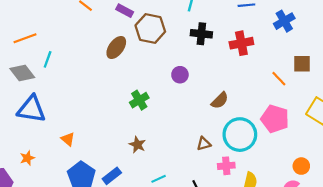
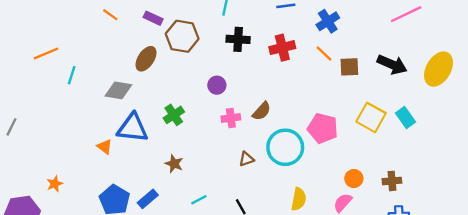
gray diamond: (22, 73) -> (118, 90), moved, turned -40
orange line: (279, 79) -> (324, 53), moved
blue triangle: (31, 109) -> (133, 128), moved
orange triangle: (68, 139) -> (105, 147), moved
pink cross: (226, 166) -> (231, 118), moved

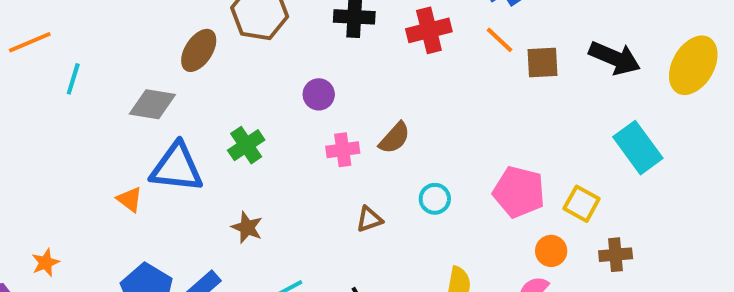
yellow square: (371, 117) -> (582, 204), moved, size x0.7
cyan rectangle: (406, 118) -> (638, 148), size x1.4
pink pentagon: (323, 128) -> (519, 192), moved
cyan circle: (285, 147) -> (435, 199), size x0.5

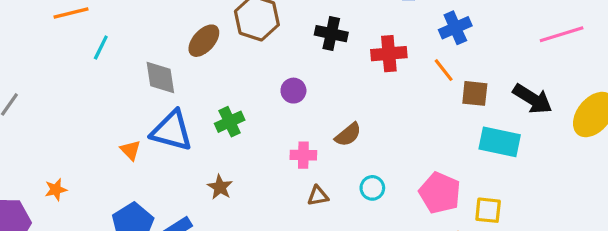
gray diamond: (152, 104) -> (160, 78), turned 63
cyan rectangle: (638, 148) -> (500, 142), moved, turned -51
pink cross: (343, 150) -> (303, 155), moved
yellow square: (582, 204) -> (488, 210), turned -32

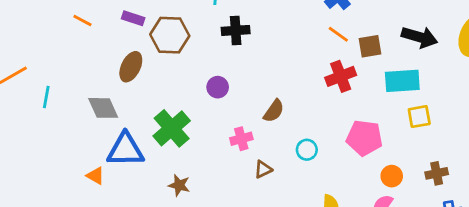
red cross: (389, 54) -> (341, 76), moved
green cross: (230, 122) -> (172, 128), size x1.5
yellow square: (488, 210) -> (419, 117), moved

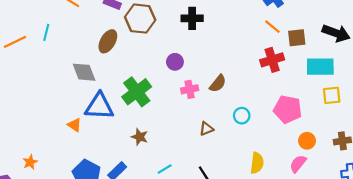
cyan line: (46, 97) -> (46, 32), moved
pink cross: (241, 139) -> (190, 89), moved

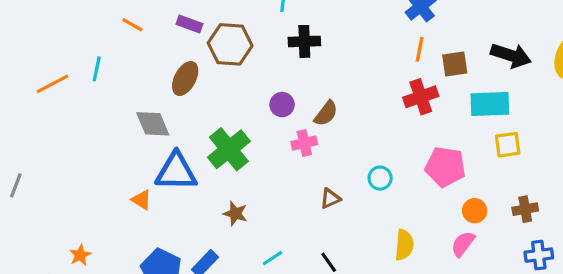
orange line: (272, 27) -> (420, 49), turned 63
brown semicircle: (218, 83) -> (326, 113), moved

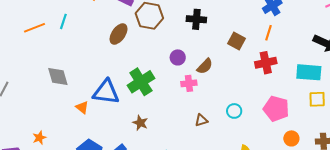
brown square: (455, 64) -> (237, 41), moved, turned 30
gray diamond: (153, 124) -> (58, 77), moved

